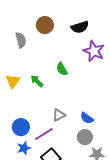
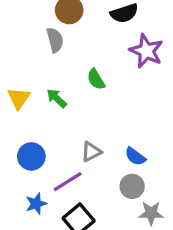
gray semicircle: (21, 40) -> (55, 40), moved
blue circle: (21, 127) -> (31, 156), moved

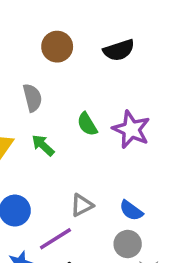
gray semicircle: (55, 40) -> (32, 98), moved
purple star: (146, 51) -> (131, 129), moved

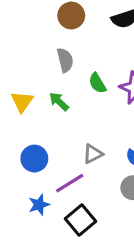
gray semicircle: (32, 98) -> (65, 60), moved

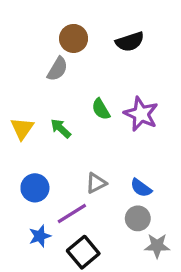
gray semicircle: (65, 60) -> (57, 69), moved, turned 45

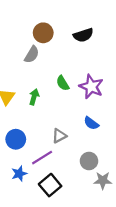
green arrow: (61, 128) -> (34, 97), turned 63
blue semicircle: (141, 188) -> (91, 123), moved

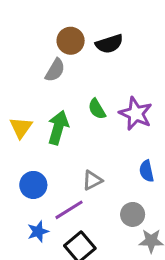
black semicircle: (83, 35) -> (109, 44), moved
green arrow: (34, 97) -> (58, 128), size x1.5
blue semicircle: (91, 123) -> (147, 171), moved, turned 42

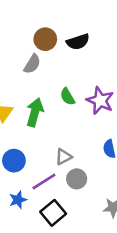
gray circle: (133, 214) -> (77, 179), moved

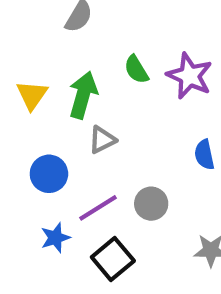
gray triangle: (64, 157) -> (102, 140), moved

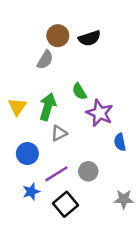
purple star: (189, 76) -> (100, 113), moved

